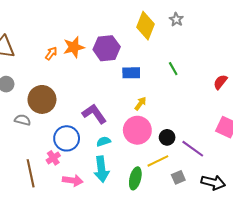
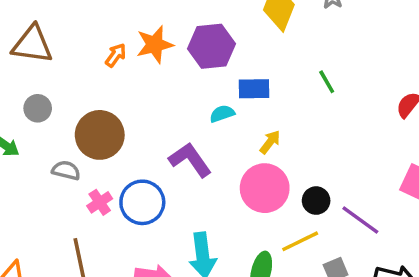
cyan semicircle: (103, 141) -> (222, 114), moved
pink cross: (53, 158) -> (100, 202), moved

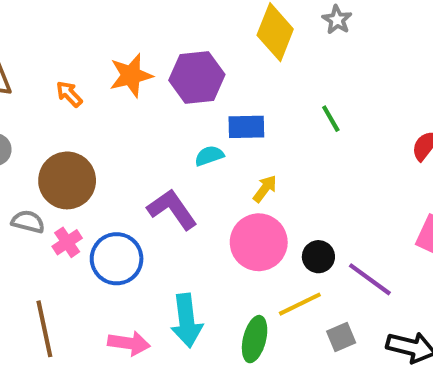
orange arrow: (116, 55) -> (69, 94), moved, turned -80
pink cross: (100, 202) -> (67, 242), moved

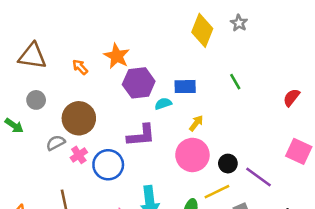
orange star: (131, 75) -> (117, 56), turned -30
purple hexagon: (197, 77) -> (139, 83), moved
purple L-shape: (172, 209) -> (141, 135), turned 120
gray semicircle: (28, 222) -> (56, 143), turned -42

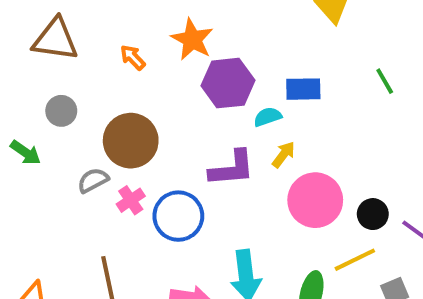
yellow arrow: (196, 123) -> (283, 155), moved

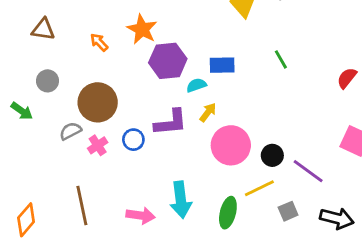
brown triangle: (55, 39) -> (43, 29), size x0.7
blue circle: (178, 216) -> (133, 140), moved, size x0.6

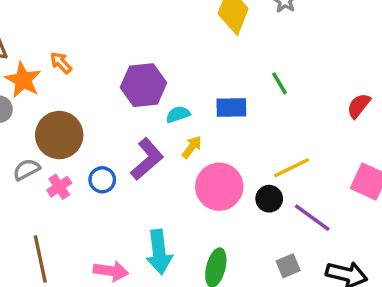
orange star: (142, 29) -> (23, 80), moved
blue rectangle: (222, 65) -> (231, 107), moved
purple L-shape: (171, 122) -> (147, 159), turned -36
yellow line: (259, 188) -> (292, 168), moved

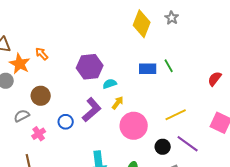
blue rectangle: (231, 107) -> (148, 69), moved
brown circle: (59, 135) -> (41, 96), size x0.7
pink cross: (59, 187) -> (39, 134), moved
black circle: (269, 199) -> (163, 147), moved

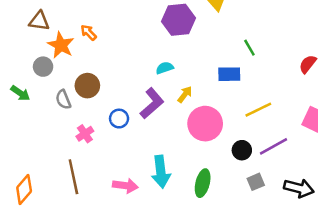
purple hexagon: (90, 67) -> (179, 20), moved
blue rectangle: (148, 69) -> (229, 74), moved
cyan semicircle: (110, 84) -> (165, 68), moved
gray semicircle: (22, 116) -> (63, 100), moved, turned -84
purple line: (188, 144) -> (274, 146), turned -65

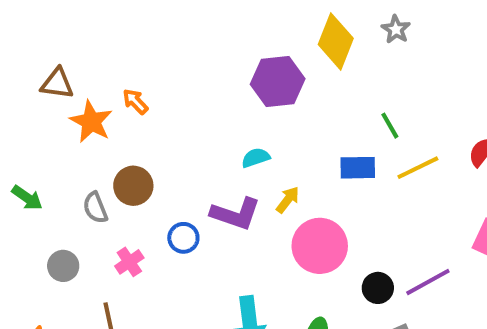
gray circle: (43, 67) -> (63, 266), moved
purple L-shape: (152, 103) -> (236, 214), turned 60
yellow line: (258, 110) -> (418, 168), moved

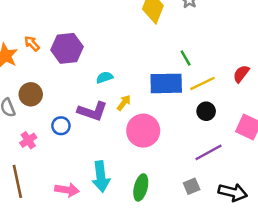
purple hexagon: (278, 82) -> (67, 48), moved
blue rectangle: (358, 168) -> (166, 83), size x1.5
black circle: (378, 288) -> (206, 111), moved

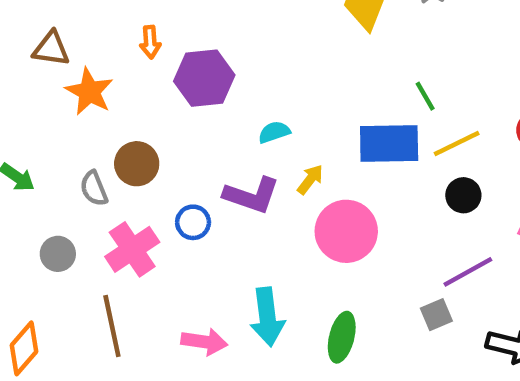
orange arrow: (32, 44) -> (150, 42), moved, turned -140
pink cross: (28, 140) -> (132, 249), size x1.6
gray square: (192, 186) -> (436, 315), moved

